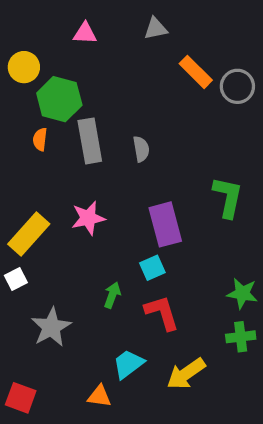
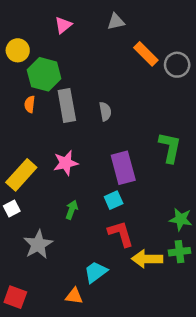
pink triangle: (85, 33) -> (63, 25), turned -42
green arrow: (112, 295) -> (72, 210), moved
yellow arrow: (186, 374) -> (147, 259), moved, turned 36

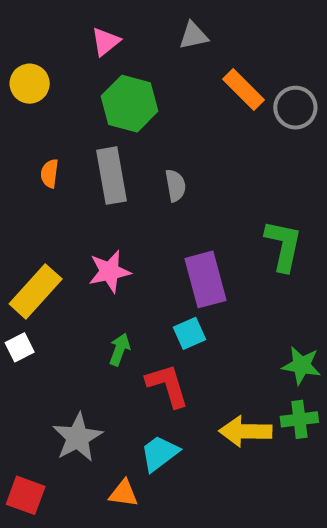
green hexagon: (44, 74) -> (130, 104), moved
red L-shape: (121, 234) -> (167, 385), moved
gray star: (38, 244) -> (78, 437), moved

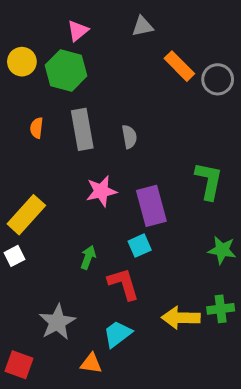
green hexagon: (130, 104) -> (66, 70), moved
pink star: (110, 271) -> (101, 191), moved
green star: (301, 365) -> (222, 250), moved

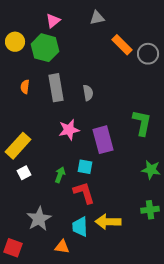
cyan square: (140, 246) -> (85, 167), moved, turned 35
white square: (15, 256) -> (24, 173), moved
yellow arrow: (181, 318) -> (108, 222), moved
cyan trapezoid: (118, 334) -> (80, 227), turned -55

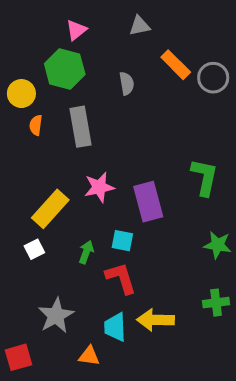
yellow circle: (15, 42) -> (21, 94), moved
gray semicircle: (88, 93) -> (127, 83), moved
yellow rectangle: (18, 146) -> (50, 209), moved
red square: (13, 248) -> (19, 357), turned -36

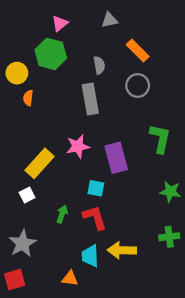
gray circle: (213, 78) -> (138, 85), moved
gray rectangle: (81, 127) -> (90, 99), moved
green arrow: (86, 252) -> (62, 214), moved
gray star: (56, 316) -> (23, 243), moved

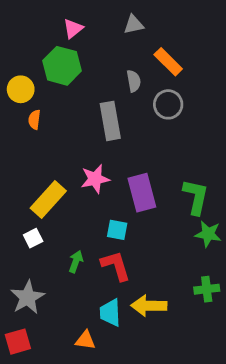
gray semicircle: (99, 65) -> (134, 81), moved
green L-shape: (160, 139) -> (196, 197), moved

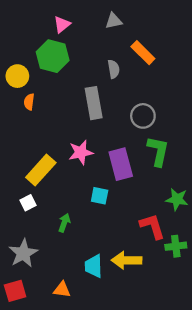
gray circle: (168, 104) -> (143, 116), moved
green L-shape: (196, 197) -> (158, 151), moved
red L-shape: (116, 266) -> (152, 226), moved
orange triangle: (85, 340) -> (62, 290), moved

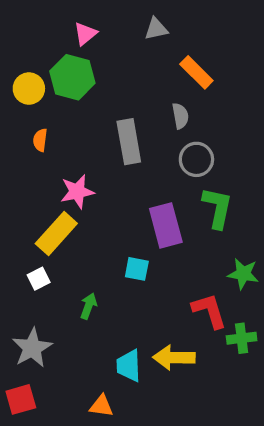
gray semicircle: (114, 69) -> (180, 116), moved
yellow circle: (17, 76) -> (29, 89), moved
pink star: (81, 152) -> (77, 192), moved
orange triangle: (62, 290) -> (101, 406), moved

